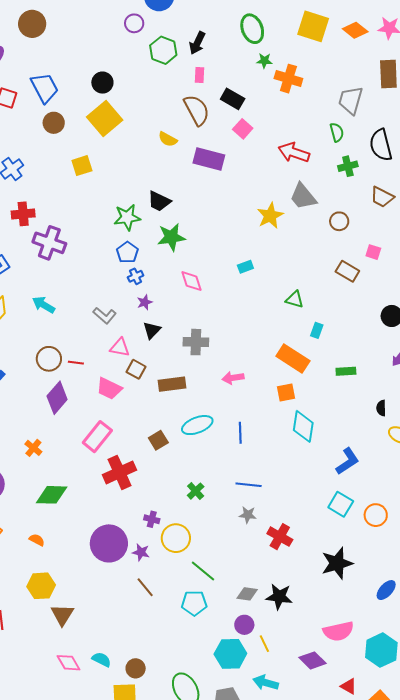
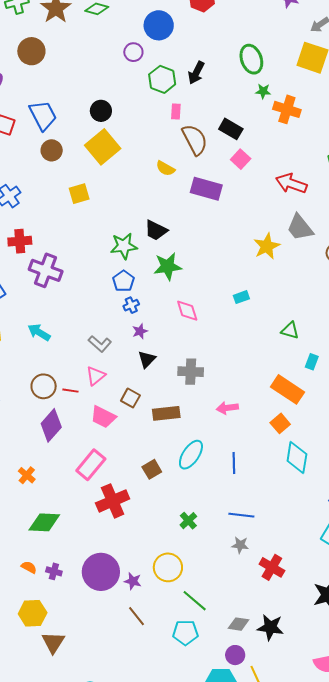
pink rectangle: (199, 75) -> (176, 111), moved
pink triangle: (120, 347) -> (96, 376), moved, turned -50
orange square: (286, 393) -> (280, 423), turned -30
cyan ellipse: (197, 425) -> (191, 455), turned -36
purple cross: (152, 519) -> (54, 571), moved

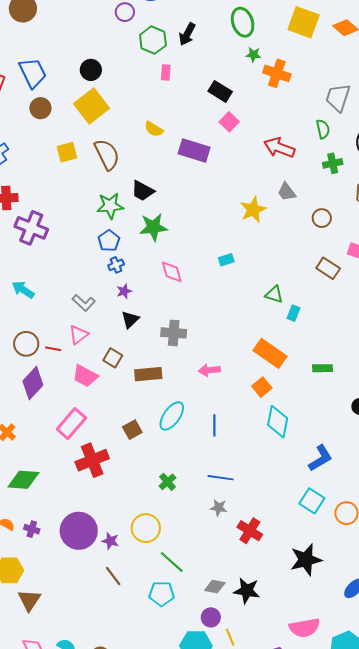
brown semicircle: (195, 140) -> (107, 155), moved
gray trapezoid: (300, 228) -> (287, 192), size x0.7
cyan rectangle: (312, 362) -> (293, 313), moved

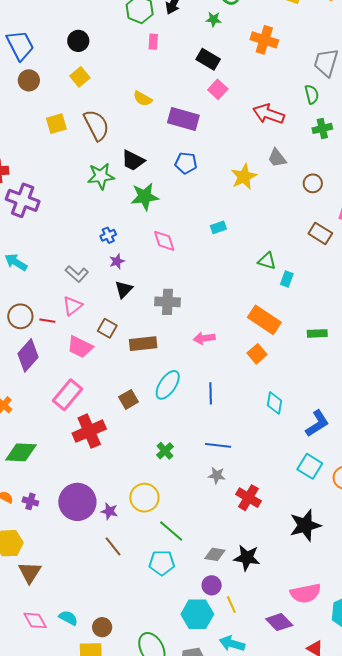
green star: (253, 55) -> (213, 19), moved
yellow square: (92, 106) -> (80, 77), size x0.6
blue pentagon: (109, 241) -> (186, 163), moved, turned -30
cyan diamond: (278, 422) -> (274, 403), moved, size x0.7

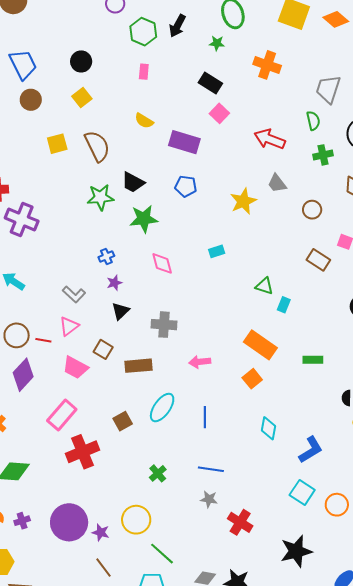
pink rectangle: (153, 42) -> (144, 72), moved
purple cross: (30, 501) -> (22, 521), turned -35

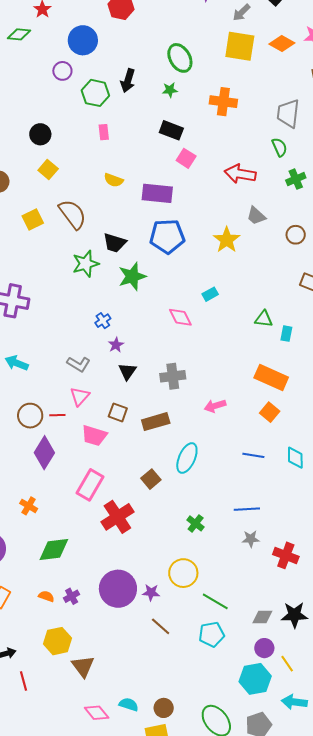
blue pentagon: (186, 186) -> (167, 236), size x1.6
pink diamond: (162, 263) -> (180, 317), moved
blue line: (205, 417) -> (253, 455), moved, turned -70

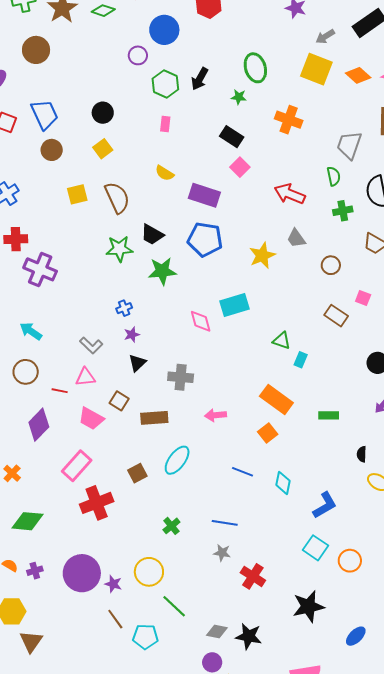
cyan rectangle: (210, 294) -> (235, 305), size x1.8
pink triangle: (80, 396) -> (85, 377), turned 30
brown circle: (30, 416) -> (26, 372), moved
cyan pentagon: (211, 634) -> (145, 637), moved

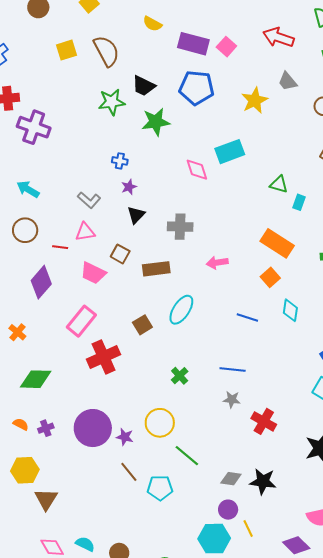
pink square: (240, 167) -> (226, 47), moved
blue cross: (124, 308) -> (120, 161), turned 35
cyan diamond: (283, 483) -> (290, 310), moved

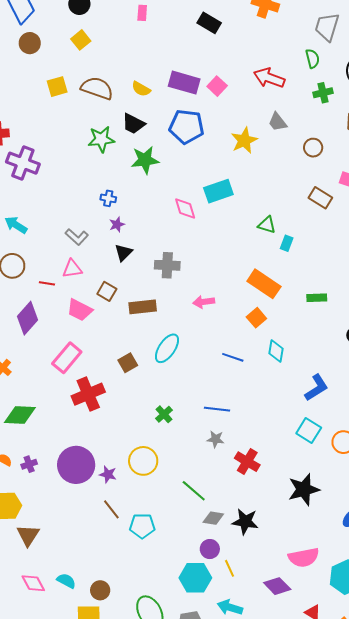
yellow semicircle: (152, 24) -> (141, 89), moved
brown semicircle: (106, 51) -> (97, 88), turned -44
green line: (187, 456) -> (194, 491), moved

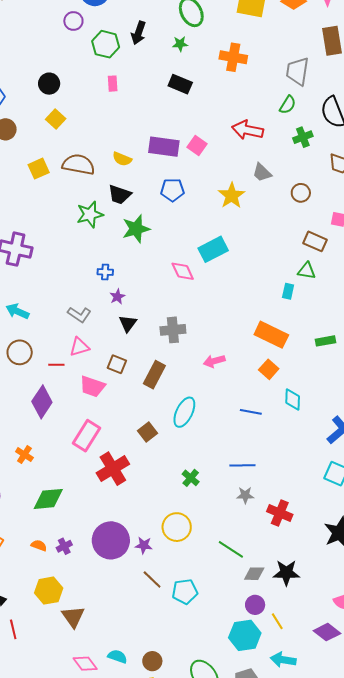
green semicircle: (313, 59) -> (288, 105), turned 54
blue pentagon: (186, 127) -> (172, 190), size x0.7
green triangle: (267, 225) -> (307, 271), moved
brown rectangle: (143, 307) -> (154, 375), turned -48

